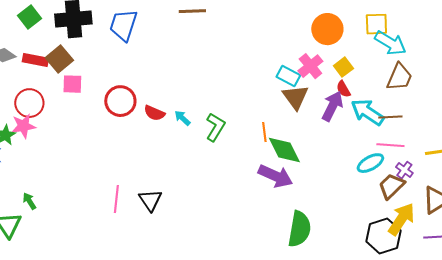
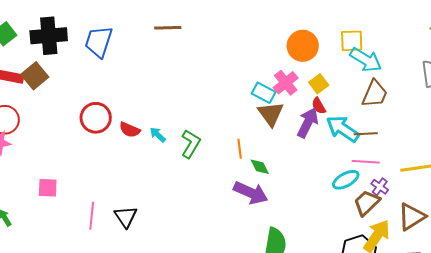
pink square: (72, 84) -> (48, 188), moved
green diamond: (284, 150) -> (260, 167), size x0.6

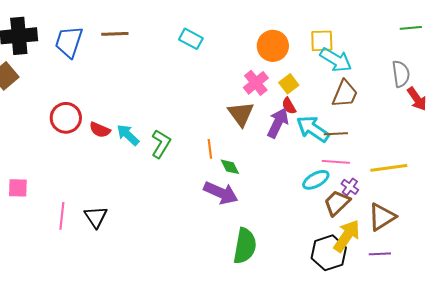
brown line: (168, 28) -> (115, 34), moved
cyan rectangle: (264, 93) -> (191, 39), moved
cyan arrow: (158, 135) -> (128, 135), size x1.4

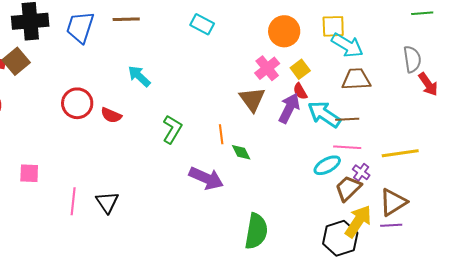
brown trapezoid: (345, 94) -> (356, 79), turned -116
cyan arrow: (128, 135) -> (139, 76), moved
purple arrow: (221, 193) -> (206, 178), moved
purple line: (380, 254) -> (391, 225), moved

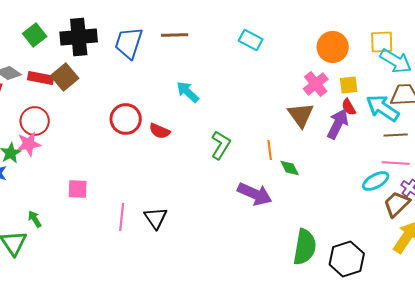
yellow square: (300, 69) -> (349, 85), turned 30
cyan arrow: (324, 114) -> (383, 108), moved
black hexagon: (340, 238) -> (347, 259), moved

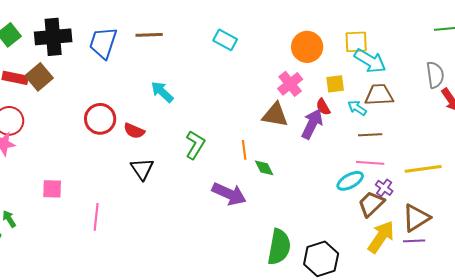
yellow square: (349, 85) -> (335, 84), moved
cyan arrow: (383, 108) -> (357, 108), size x0.6
brown triangle: (301, 115) -> (275, 115), turned -44
black triangle: (156, 218) -> (142, 169), moved

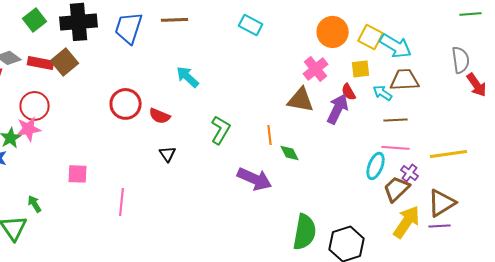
yellow square: (356, 42) -> (371, 37), moved, turned 30
black triangle: (142, 169) -> (168, 154), size x0.7
cyan ellipse: (350, 181) -> (376, 166), turned -40

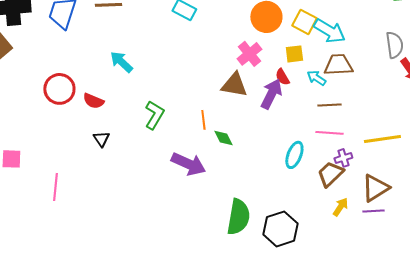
cyan ellipse: (376, 166) -> (294, 155), moved
purple cross: (410, 173) -> (343, 158), turned 36
yellow arrow: (407, 222) -> (340, 207), size x0.6

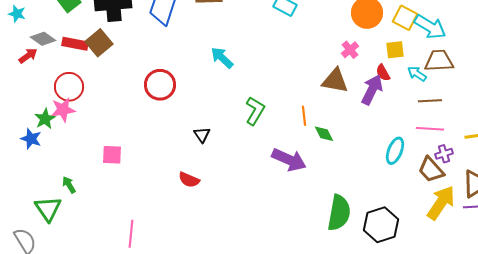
pink cross: (249, 54) -> (350, 50), size x0.7
red semicircle: (93, 101) -> (189, 180), moved
brown trapezoid: (330, 174) -> (431, 170), turned -88
pink line: (55, 187) -> (131, 234), moved
yellow arrow: (340, 207) -> (441, 203), size x1.8

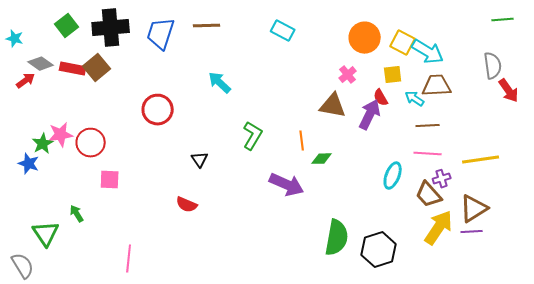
red circle: (69, 87) -> (91, 143), moved
green diamond: (324, 134) -> (322, 159), turned -65
green arrow: (69, 185) -> (77, 214), moved

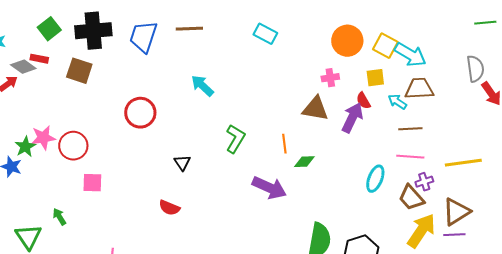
brown square: (97, 68) -> (79, 71), turned -32
red rectangle: (73, 69) -> (39, 59), moved, size x0.7
pink cross: (348, 75) -> (330, 78), turned 30

